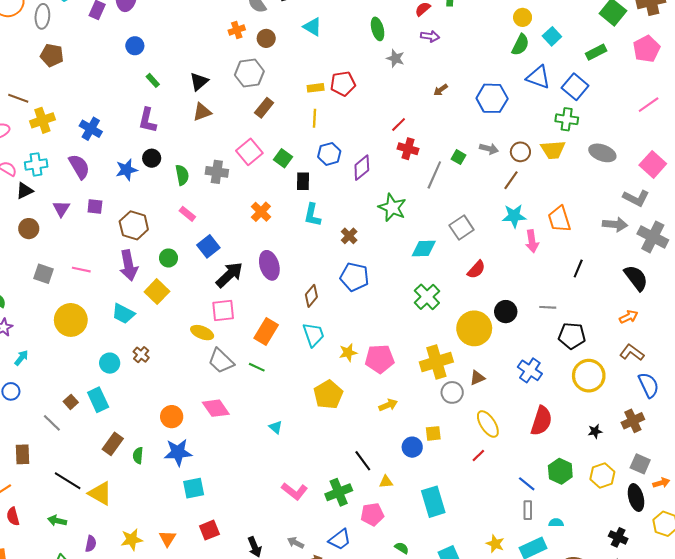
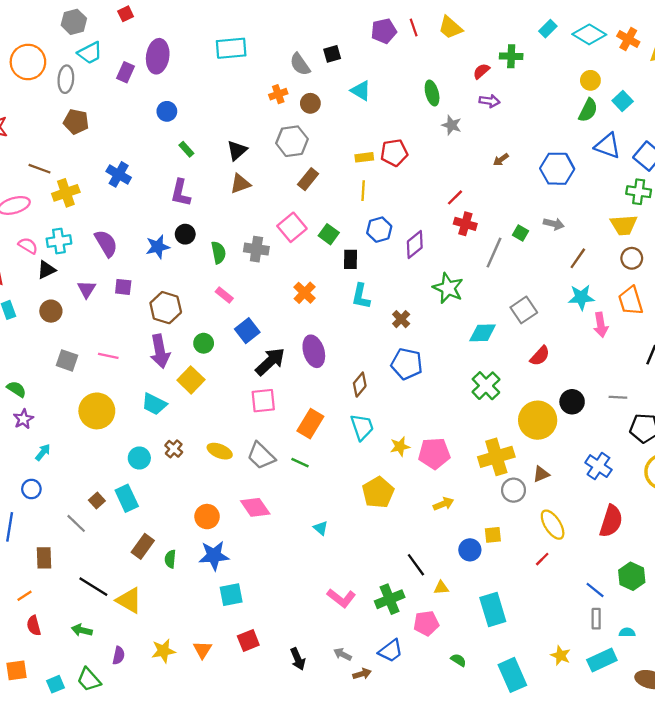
blue cross: (91, 129) -> (119, 174), moved
brown circle: (520, 152) -> (632, 258), moved
yellow ellipse: (202, 333) -> (220, 451), moved

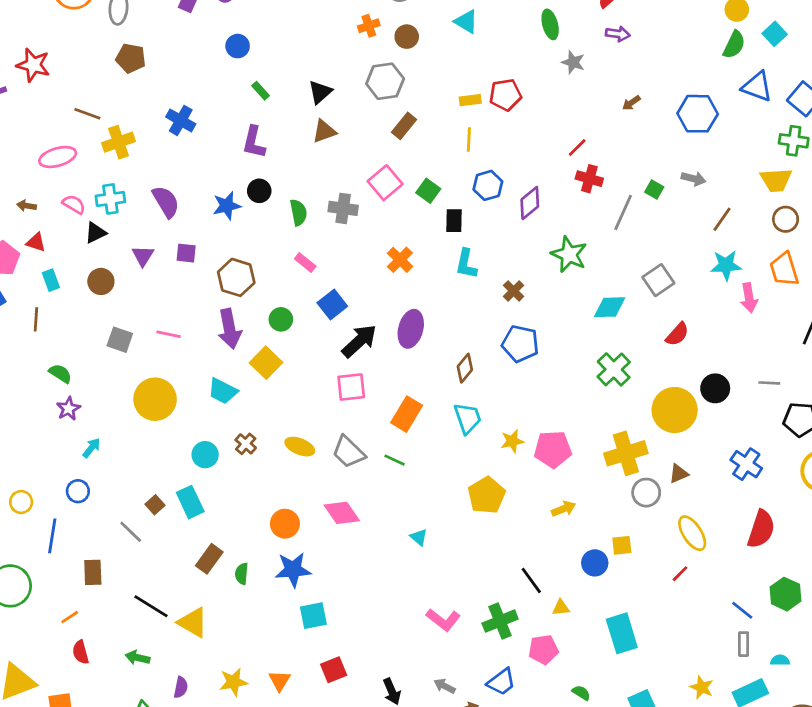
purple ellipse: (314, 351) -> (411, 329), turned 32

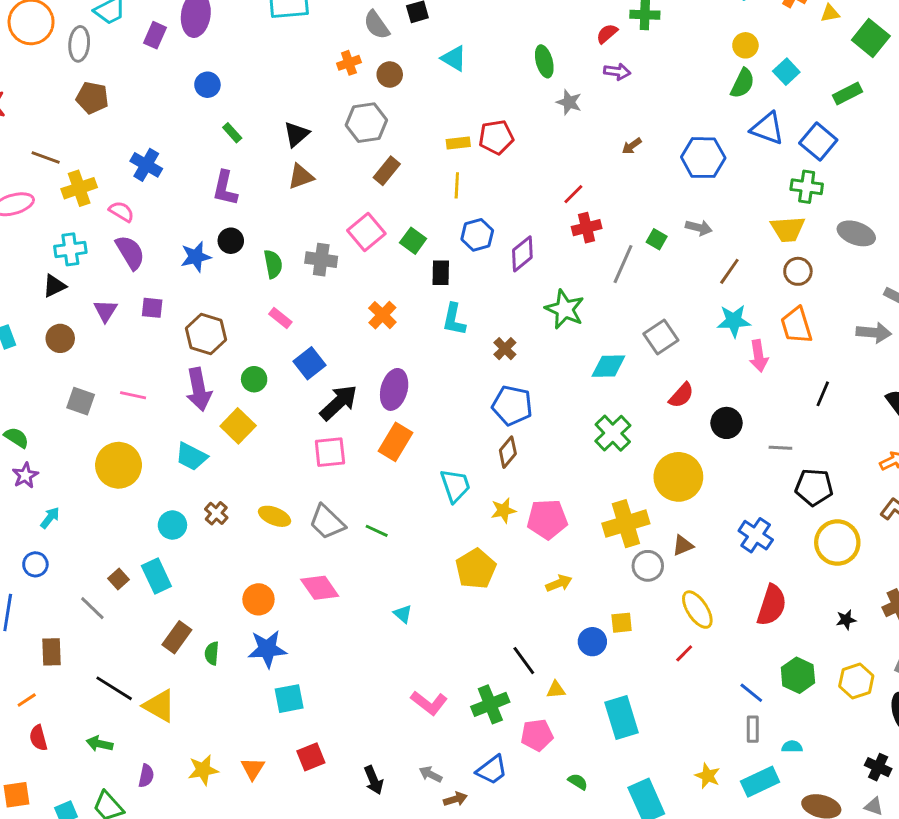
red cross: (589, 179) -> (587, 228), turned -30
pink semicircle: (74, 204) -> (121, 212), moved
brown diamond: (465, 368) -> (508, 452), moved
black circle: (715, 388) -> (727, 423), moved
orange rectangle: (407, 414) -> (396, 442), moved

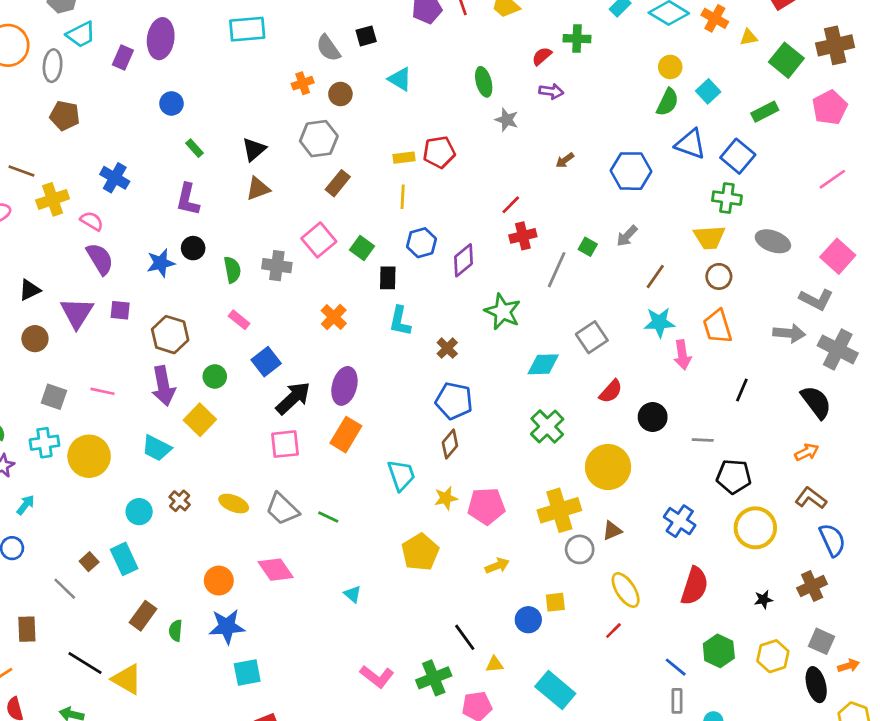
gray arrow: (699, 228) -> (627, 236), turned 120
cyan cross: (70, 249) -> (44, 443), moved
purple triangle: (105, 311) -> (77, 313), size x1.5
cyan rectangle: (622, 717) -> (555, 690), turned -33

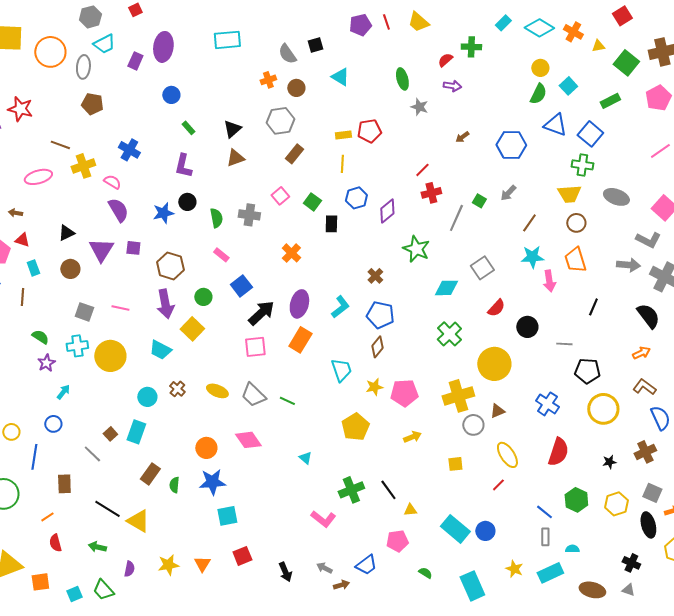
pink square: (319, 240) -> (280, 196), size x0.7
cyan L-shape: (400, 321) -> (340, 307), moved, turned -140
cyan rectangle: (124, 559) -> (136, 432), turned 45
blue circle: (528, 620) -> (485, 531), moved
green cross: (434, 678) -> (351, 490), moved

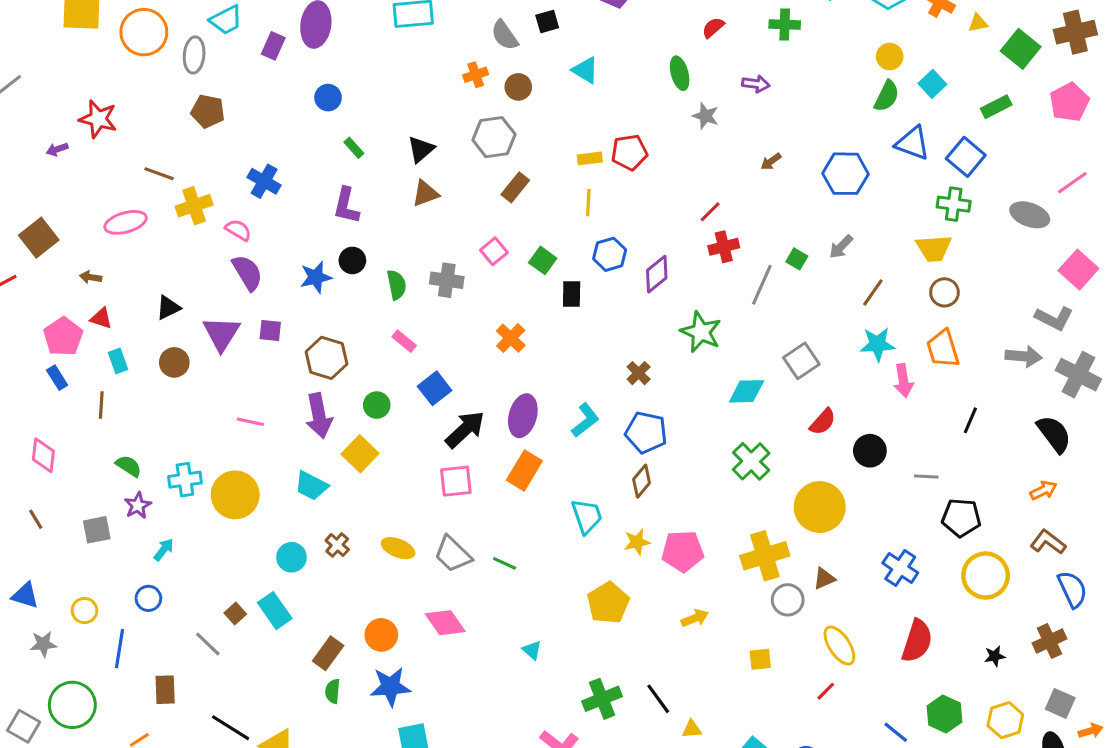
red semicircle: (445, 60) -> (713, 28), moved
gray ellipse: (616, 197) -> (1030, 215), moved
gray square: (84, 312) -> (97, 530), moved, turned -30
cyan rectangle: (136, 432) -> (275, 611), turned -55
brown rectangle: (150, 474) -> (328, 653), moved

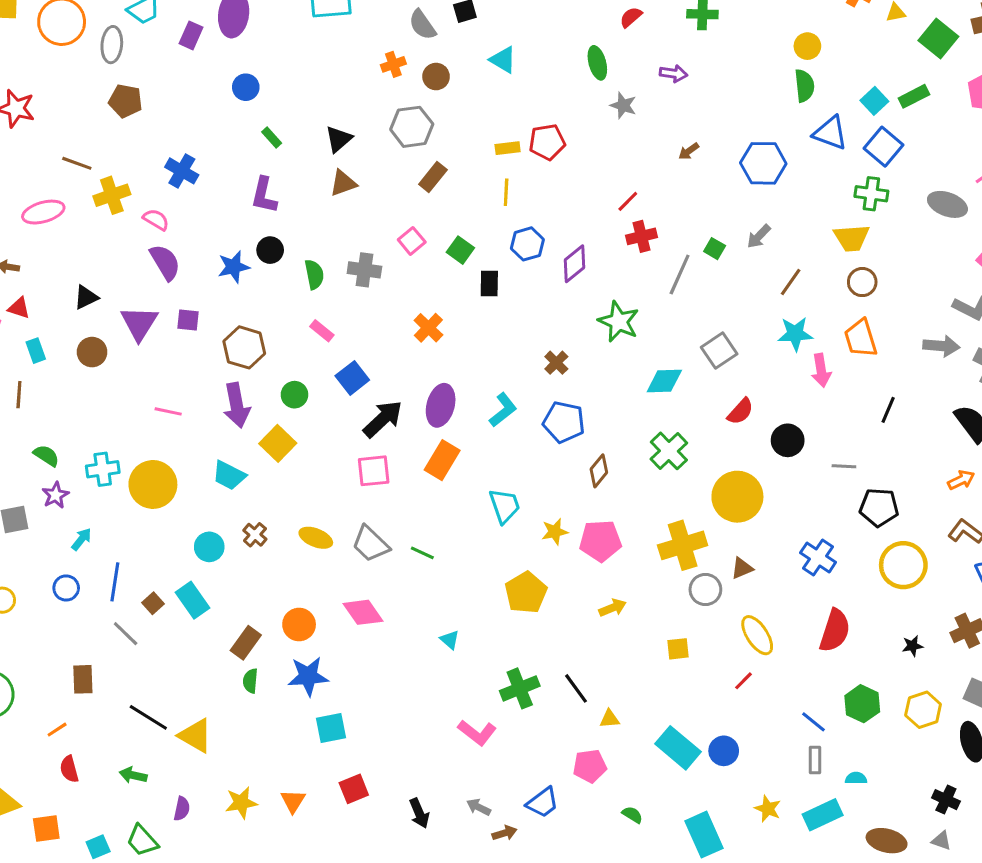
cyan square: (932, 84) -> (874, 101), moved
green semicircle: (887, 96) -> (804, 86), turned -32
brown diamond: (642, 481) -> (599, 471), moved
blue line: (119, 649) -> (115, 582), moved

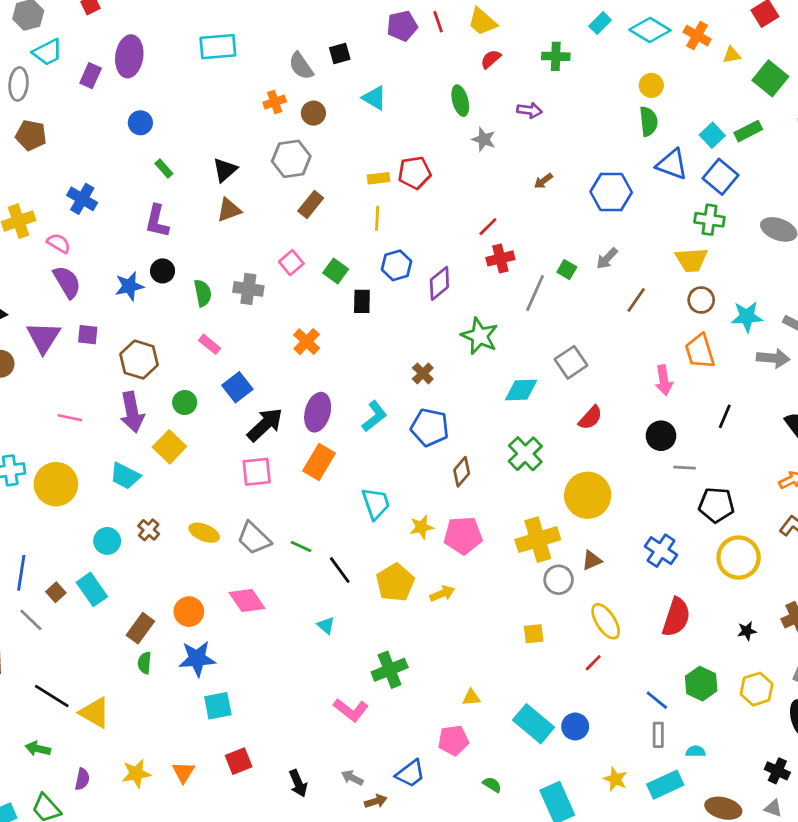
cyan star: (795, 334) -> (747, 317), moved
black circle: (788, 440) -> (661, 436), moved
yellow arrow: (613, 608) -> (442, 594), moved
black line: (576, 688) -> (340, 570), moved

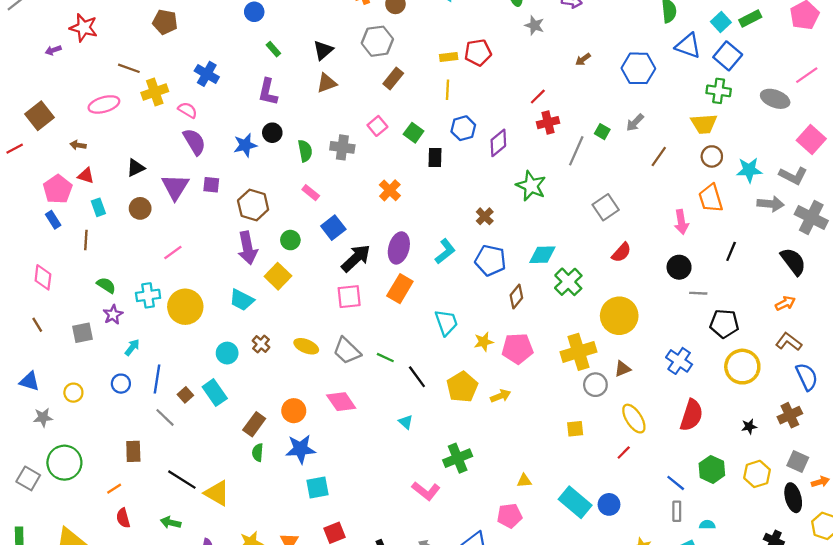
cyan diamond: (521, 390) -> (542, 255), moved
pink line: (70, 418) -> (173, 252), moved, turned -48

